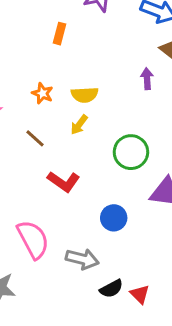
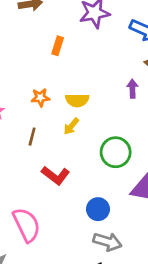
orange star: (42, 93) -> (40, 97), turned -30
brown line: (35, 138) -> (32, 137), turned 60
gray arrow: (82, 259) -> (107, 242), moved

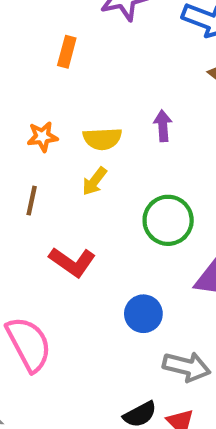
purple arrow: (132, 89) -> (163, 126), moved
gray arrow: (107, 242) -> (187, 367), moved

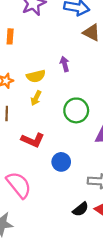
blue circle: (143, 314) -> (61, 162), moved

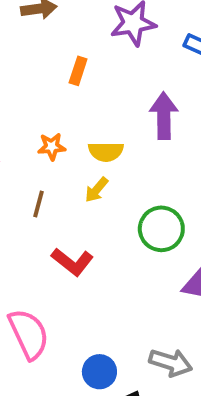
purple arrow: (65, 64) -> (164, 116), moved, size x1.6
blue circle: (61, 162) -> (99, 372), moved

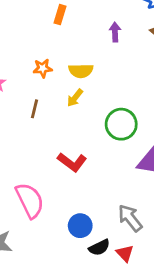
purple arrow: (164, 116) -> (115, 32), moved, size x0.6
red L-shape: (72, 262) -> (72, 162), moved
gray arrow: (171, 363) -> (130, 218), turned -144

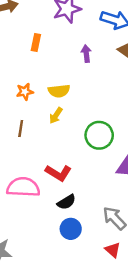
pink semicircle: (30, 200) -> (23, 187), moved, turned -56
black semicircle: (99, 247) -> (66, 202), moved

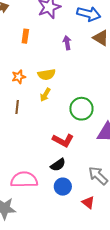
red L-shape: (58, 173) -> (63, 140), moved
pink semicircle: (23, 187) -> (24, 180), moved
red triangle: (113, 250) -> (88, 202), moved

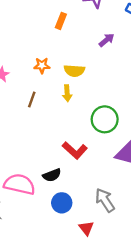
purple arrow: (67, 43) -> (107, 40), turned 48
yellow arrow: (45, 95) -> (67, 93), turned -48
black semicircle: (58, 165) -> (52, 175), moved

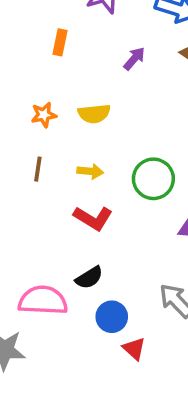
yellow arrow: (67, 93) -> (90, 171), moved, turned -70
red L-shape: (75, 150) -> (93, 218), moved
red triangle: (86, 228) -> (134, 349), moved

